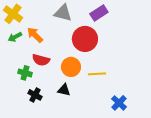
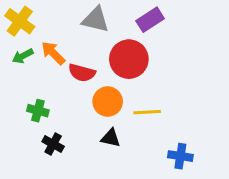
red semicircle: (41, 60) -> (82, 73), moved
black triangle: (64, 90) -> (111, 138), moved
blue cross: (119, 103) -> (180, 156), turned -35

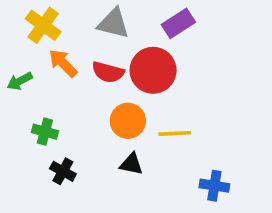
yellow cross: (20, 21) -> (43, 25), moved
green arrow: (23, 56) -> (20, 81), moved
red semicircle: (82, 73) -> (108, 72), moved

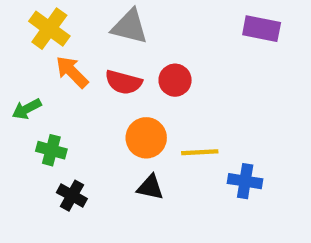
purple rectangle: (178, 23) -> (262, 29), moved, turned 44
red circle: (153, 70) -> (175, 80), size x0.6
green arrow: (20, 81) -> (27, 109), moved
blue cross: (214, 186) -> (245, 181), moved

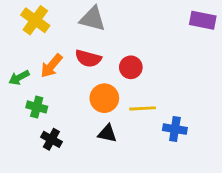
purple rectangle: (262, 29) -> (203, 20), moved
orange arrow: (72, 72) -> (51, 66), moved, turned -95
red circle: (175, 80) -> (131, 67), moved

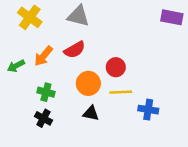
red semicircle: (88, 58) -> (75, 50), turned -45
red circle: (131, 67) -> (116, 67), moved
green cross: (37, 107) -> (46, 92), moved

